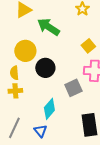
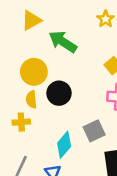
yellow semicircle: (14, 73) -> (31, 99), moved
gray square: (73, 88) -> (94, 131), moved

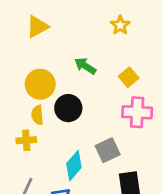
green arrow: (63, 42) -> (85, 66), moved, size x0.7

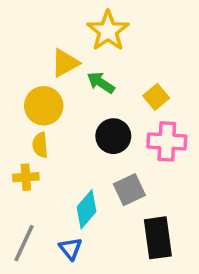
yellow star: (120, 25) -> (108, 31), moved, size x1.6
yellow triangle: (37, 27) -> (65, 63), moved
black circle: (68, 108) -> (113, 136), moved

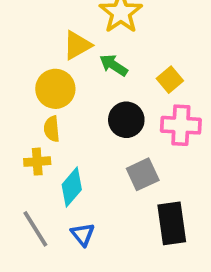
cyan diamond: (87, 209) -> (72, 187), moved
gray line: (24, 243) -> (35, 229), turned -57

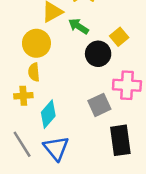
black circle: (126, 120) -> (98, 54), moved
pink cross: (181, 125) -> (127, 85), moved
blue triangle: (83, 234) -> (56, 148), size x1.5

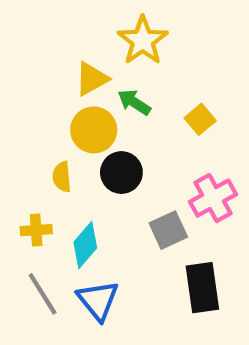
yellow circle: (36, 43) -> (94, 130), moved
black circle: (98, 54) -> (121, 173), moved
pink cross: (127, 85) -> (213, 198), turned -32
yellow cross: (23, 96) -> (36, 230), moved

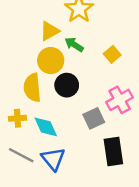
yellow semicircle: (62, 177) -> (32, 88), size x1.6
cyan diamond: (85, 245) -> (46, 127), turned -65
gray line: (43, 294) -> (21, 155), turned -30

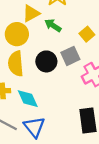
yellow circle: (51, 61) -> (17, 34), moved
gray square: (94, 118) -> (70, 56), moved

